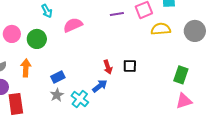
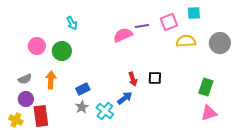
pink semicircle: (73, 25) -> (123, 35), moved

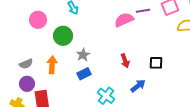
pink circle: (37, 46) -> (38, 20), moved
red arrow: (133, 79) -> (125, 61), moved
blue arrow: (125, 98) -> (138, 86), moved
gray star: (82, 107) -> (83, 55), moved

